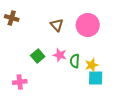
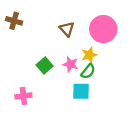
green semicircle: (75, 61) -> (88, 71), turned -144
yellow star: (92, 65) -> (89, 55), moved
cyan square: (96, 78) -> (81, 91), moved

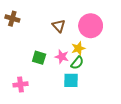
green square: (45, 65) -> (39, 58), turned -32

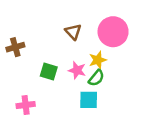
brown cross: (12, 19) -> (15, 47), moved, turned -32

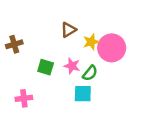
brown triangle: (73, 32) -> (68, 30), turned 42
pink circle: (113, 32) -> (112, 48), moved
yellow star: (98, 60) -> (91, 42), moved

